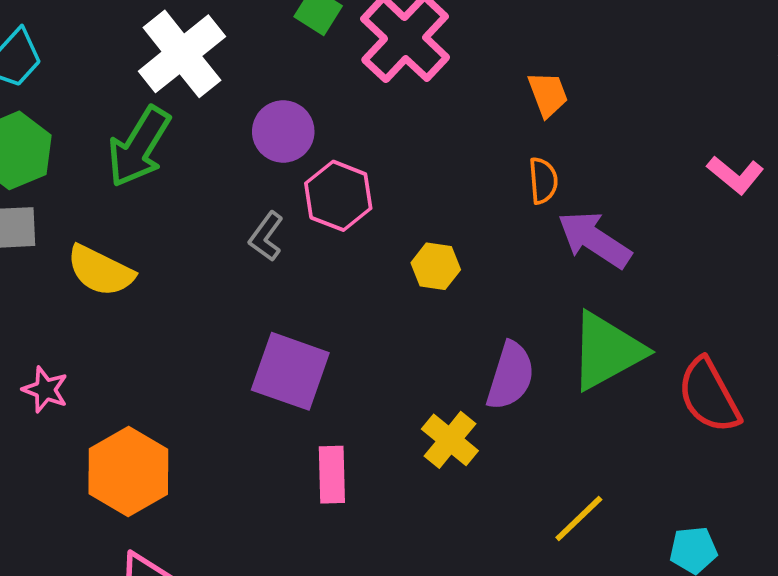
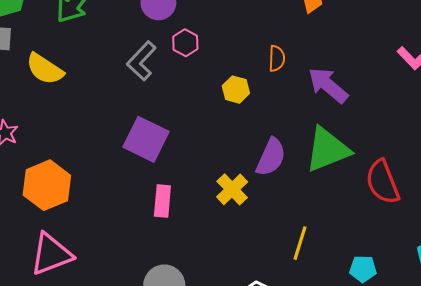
orange semicircle: (543, 181) -> (277, 58), moved
pink hexagon: (338, 196) -> (185, 43), size x0.7
gray L-shape: (266, 236) -> (141, 61), size x1.4
yellow line: (579, 519) -> (300, 243), turned -36

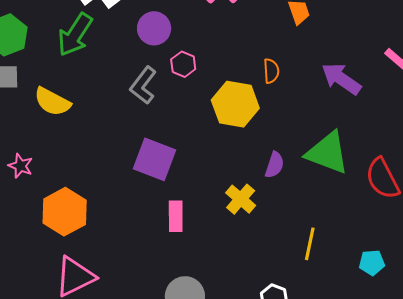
purple arrow: (328, 85) -> (341, 79), moved
yellow hexagon: (236, 90) -> (235, 104), size x1.8
green triangle: (327, 150) -> (327, 153), turned 48
purple semicircle: (271, 157) -> (275, 165), size x0.7

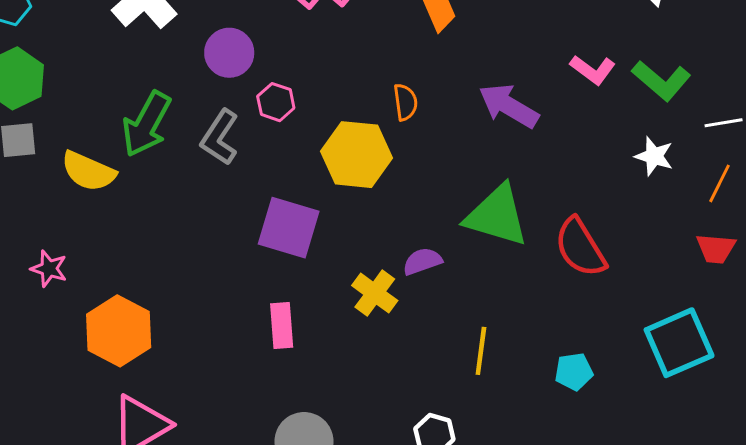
green arrow: (75, 35) -> (147, 124), moved
purple square: (154, 159) -> (289, 228), moved
purple semicircle: (275, 165) -> (422, 261), moved, turned -124

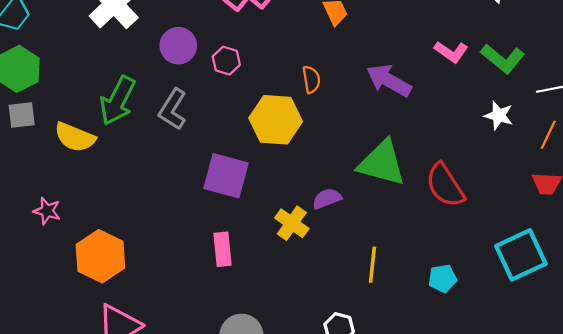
pink hexagon: (276, 102) -> (226, 61), moved

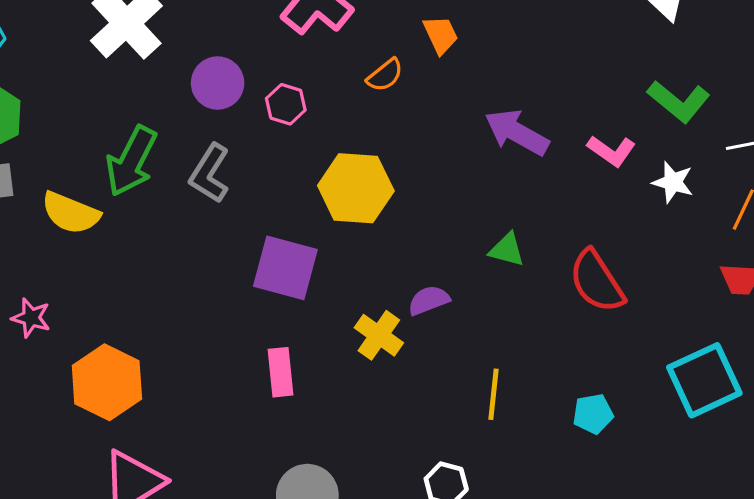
pink L-shape: (451, 52) -> (611, 151), moved
orange semicircle: (311, 80) -> (385, 75), moved, turned 60
green triangle: (382, 163) -> (507, 250), size x0.5

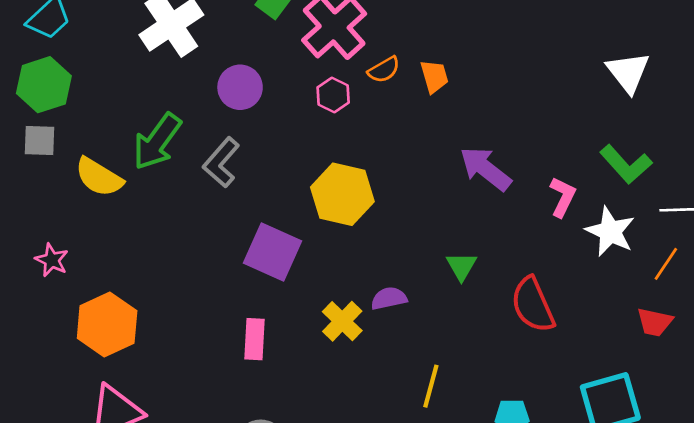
orange semicircle: (385, 75) -> (384, 70), moved
pink hexagon: (286, 104) -> (333, 95), moved
pink L-shape: (611, 151) -> (563, 197), turned -108
white star: (673, 182) -> (610, 232), size x1.4
green triangle: (507, 250) -> (461, 266), turned 36

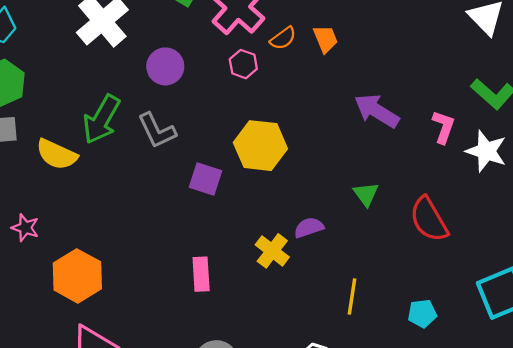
gray L-shape: (221, 162) -> (157, 131), turned -60
purple square: (273, 252) -> (205, 179), moved, size x0.7

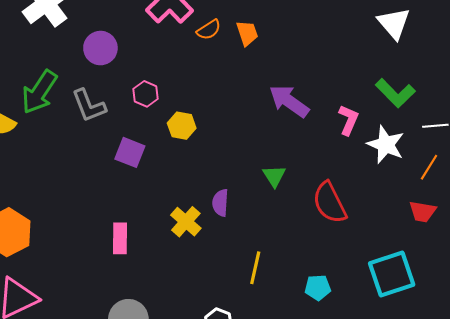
pink hexagon: (243, 64) -> (146, 94), moved
yellow hexagon: (260, 146) -> (182, 126), size x0.6
purple semicircle: (309, 228) -> (220, 203), turned -72

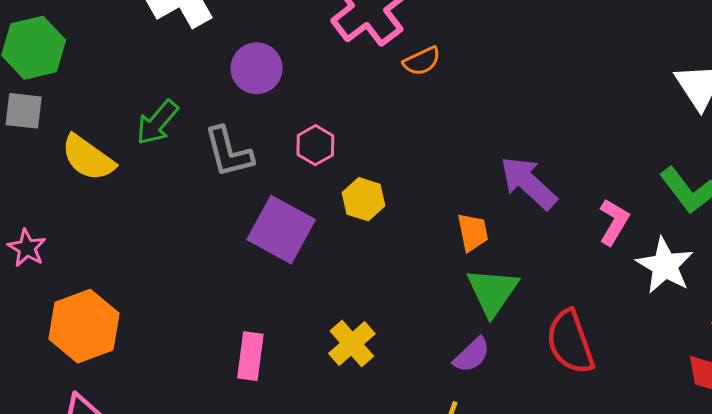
orange trapezoid: (247, 33) -> (473, 232), moved
green arrow: (39, 92) -> (157, 123), size x0.7
purple square: (130, 152) -> (281, 230), size x1.4
green triangle: (274, 176) -> (492, 292), size x1.5
purple semicircle: (220, 203) -> (472, 355), moved, turned -144

